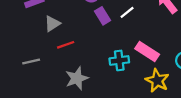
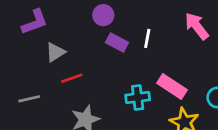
white line: (127, 12) -> (147, 38), turned -40
purple rectangle: (103, 16) -> (117, 43), turned -30

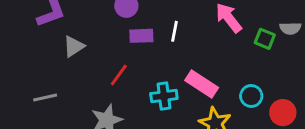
purple rectangle: (117, 43) -> (141, 36), turned -30
red line: (72, 78) -> (119, 75), moved, turned -35

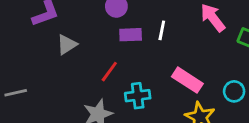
cyan cross: (164, 96) -> (138, 96), moved
gray line: (45, 98) -> (16, 93), moved

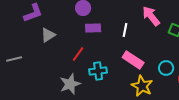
white line: (162, 30) -> (125, 30), moved
gray line: (16, 93) -> (14, 59), moved

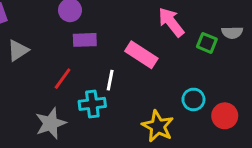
white line: (125, 30) -> (110, 80), moved
pink rectangle: (133, 60) -> (141, 55), moved

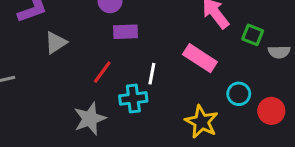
gray semicircle: (232, 33) -> (279, 52), moved
pink rectangle: (141, 55) -> (200, 58), moved

